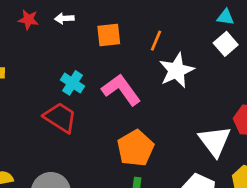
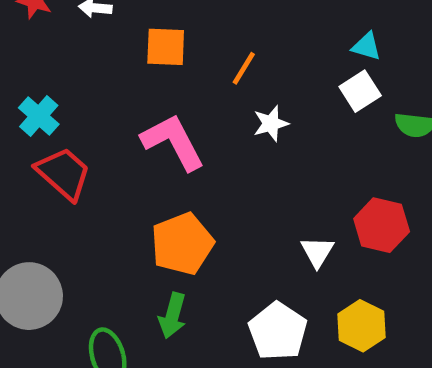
white star: (177, 70) -> (271, 123), size x0.6
cyan cross: (73, 83) -> (39, 116), moved
white triangle: (215, 141) -> (317, 252), size x0.6

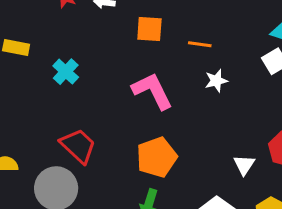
orange line: (244, 68) -> (200, 44), turned 65
red trapezoid: (63, 173) -> (78, 146), moved

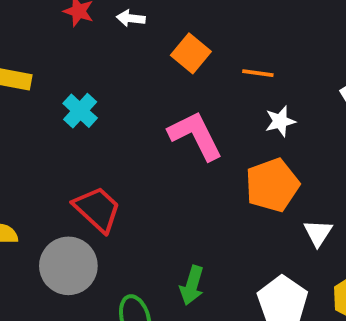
orange square: (149, 29) -> (191, 53), turned 36
orange pentagon: (157, 157) -> (272, 185), moved

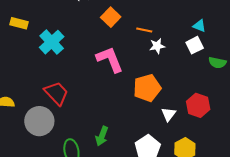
cyan cross: (80, 111) -> (52, 42), size x1.4
white star: (280, 121) -> (157, 46), moved

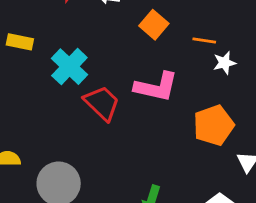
pink L-shape: (110, 59) -> (156, 87), turned 128
red trapezoid: (56, 93) -> (102, 103), moved

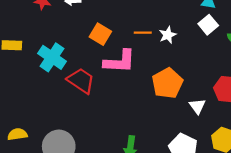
orange square: (154, 25) -> (100, 34), moved
orange line: (204, 41) -> (143, 33), moved

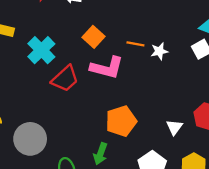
red trapezoid: (81, 81) -> (65, 79), turned 92
orange pentagon: (167, 83) -> (121, 121), moved

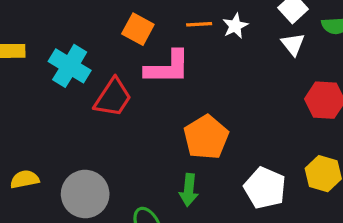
white triangle: (174, 127) -> (293, 44), moved

